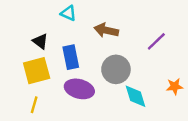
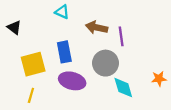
black triangle: (40, 41) -> (14, 27), moved
purple line: (156, 41) -> (121, 36), moved, turned -54

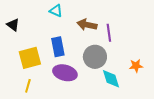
orange star: (159, 79) -> (136, 66), moved

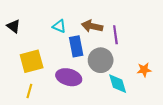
cyan triangle: (56, 11) -> (59, 26), moved
blue rectangle: (58, 47) -> (76, 46), moved

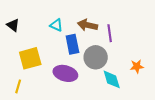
yellow line: (29, 91) -> (18, 86), moved

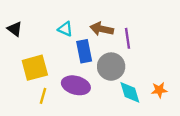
orange star: (137, 66) -> (159, 90), moved
yellow line: (18, 86) -> (43, 96), moved

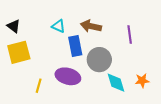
purple line: (128, 38) -> (130, 35), moved
yellow square: (35, 68) -> (19, 52), moved

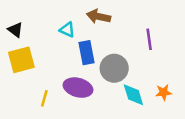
brown arrow: (91, 26) -> (98, 16), moved

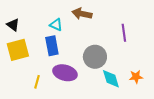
blue rectangle: (86, 53) -> (52, 46), moved

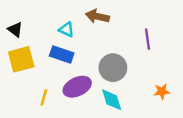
blue rectangle: (52, 46) -> (62, 55), turned -60
purple ellipse: (65, 73) -> (77, 87), turned -40
cyan diamond: (111, 79) -> (112, 100), moved

